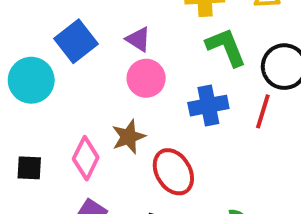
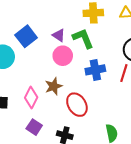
green L-shape: (226, 47) -> (83, 38), moved

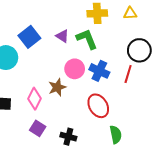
pink circle: (63, 56) -> (75, 69), moved
blue cross: (95, 70) -> (99, 71), turned 36
red ellipse: (77, 105) -> (98, 106), moved

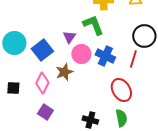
purple triangle: (62, 36) -> (69, 37), moved, turned 32
blue square: (29, 37) -> (42, 50), moved
red ellipse: (98, 106) -> (121, 90), moved
black cross: (68, 137) -> (90, 120), moved

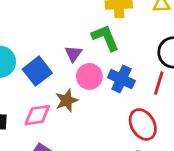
pink diamond: (42, 83) -> (37, 115), turned 55

